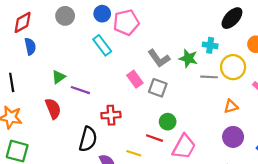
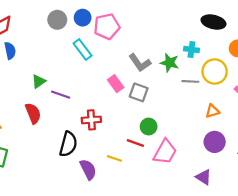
gray circle: (65, 16) -> (57, 20), moved
black ellipse: (232, 18) -> (213, 22), turned 60

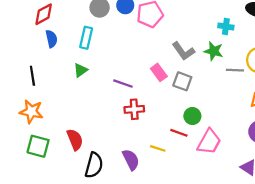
cyan rectangle: (83, 50) -> (86, 38), moved, turned 50
cyan cross: (191, 50) -> (226, 27), moved
purple line: (61, 95) -> (123, 84), moved
red semicircle: (33, 113) -> (75, 139), moved
black semicircle: (68, 144) -> (94, 165), moved

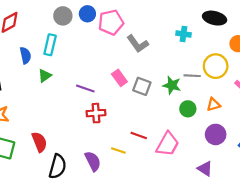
blue semicircle: (51, 39) -> (25, 55), moved
gray L-shape: (183, 51) -> (138, 44), moved
green star: (214, 51) -> (172, 85), moved
green circle: (192, 116) -> (188, 109), moved

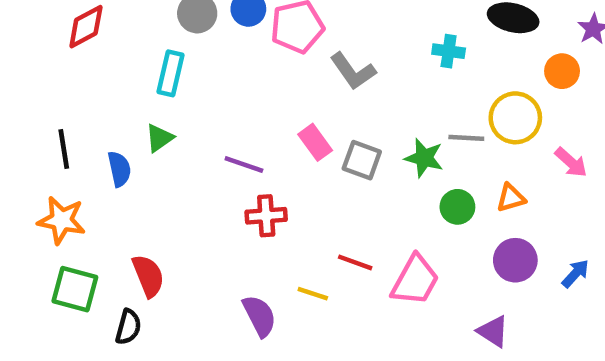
blue semicircle: (25, 55) -> (119, 169), moved
black semicircle: (58, 166) -> (128, 327), moved, size x0.7

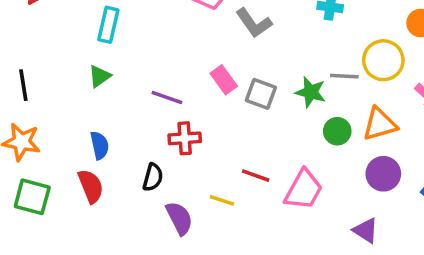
blue semicircle: (119, 169) -> (100, 145), moved
orange triangle: (511, 198) -> (380, 124), size x1.5
black semicircle: (128, 327) -> (153, 177), moved

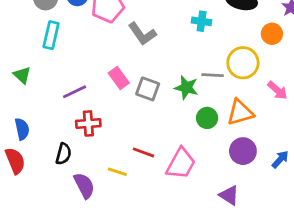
cyan rectangle: (108, 25) -> (51, 35), moved
green triangle: (100, 76) -> (22, 75), turned -42
purple line: (167, 97) -> (75, 92), turned -45

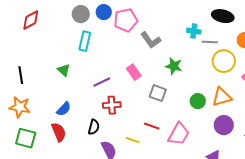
gray line: (213, 75) -> (210, 42), moved
green star: (186, 88) -> (174, 66), moved
gray square: (148, 89) -> (158, 93), moved
blue semicircle: (22, 129) -> (64, 109), turned 56

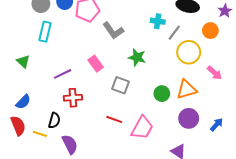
gray line: (210, 42) -> (174, 33), turned -56
yellow line: (133, 140) -> (40, 134), moved

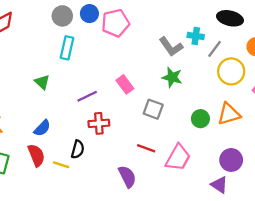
gray L-shape: (113, 31) -> (171, 47), moved
purple circle: (189, 118) -> (231, 160), moved
purple semicircle: (70, 144) -> (127, 177), moved

